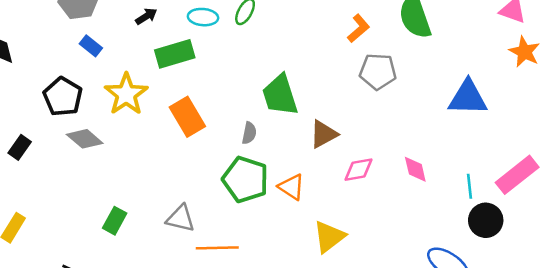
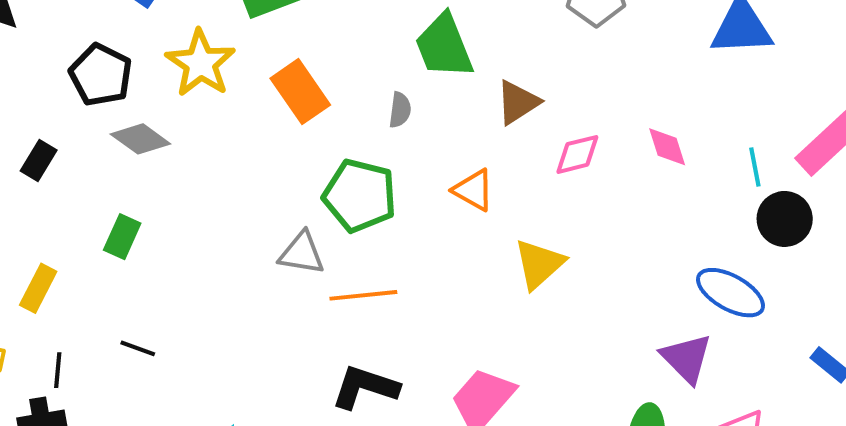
green pentagon: (245, 179) -> (360, 196), moved
green rectangle: (115, 221) -> (122, 237), moved

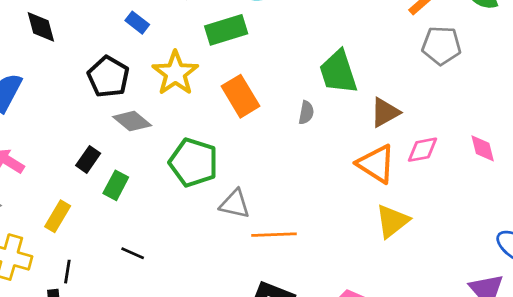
black rectangle: (39, 161) -> (88, 159), moved
orange triangle: (473, 190) -> (376, 164), moved, size x1.4
green pentagon: (360, 196) -> (193, 162), moved
black line: (138, 348) -> (133, 253), moved

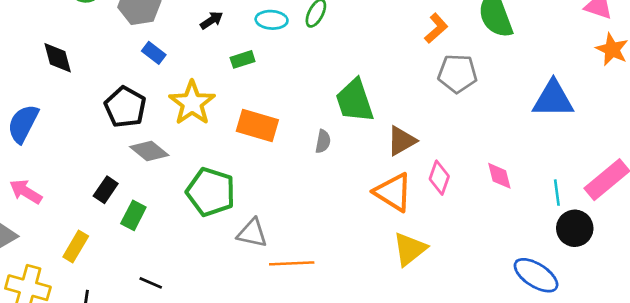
green rectangle: (226, 30) -> (243, 59), size x0.6
orange rectangle: (241, 96) -> (257, 126), turned -42
pink diamond: (422, 150) -> (439, 178), turned -60

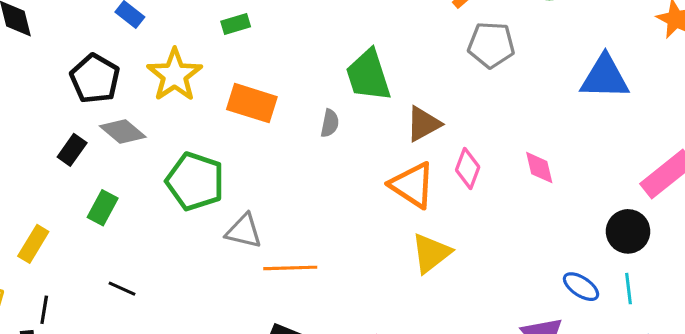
black rectangle: (106, 190) -> (72, 150), moved
cyan line: (557, 193) -> (628, 289), moved
blue ellipse: (536, 275) -> (581, 287), size x0.7

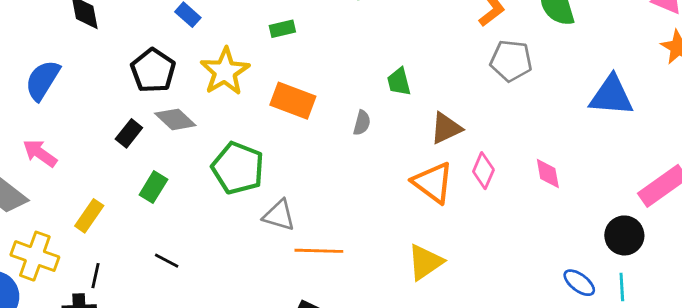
green trapezoid: (368, 75) -> (399, 82), size x0.6
yellow triangle: (431, 253) -> (425, 262), moved

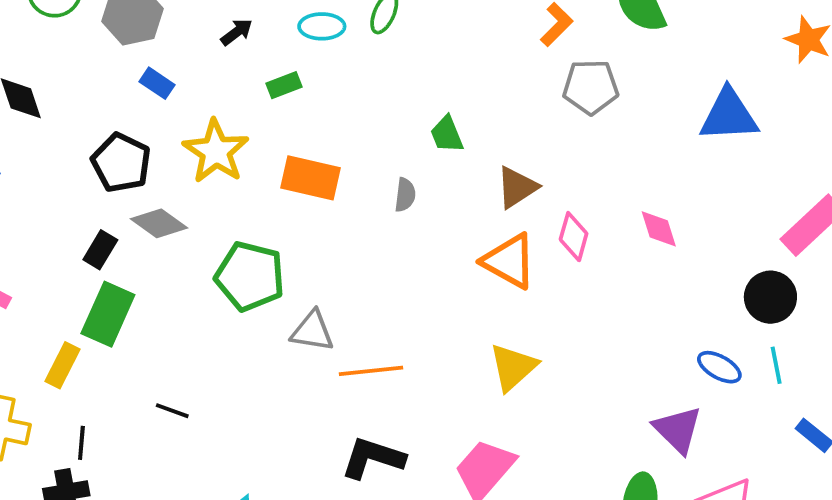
green rectangle: (153, 187) -> (108, 314), moved, size x1.5

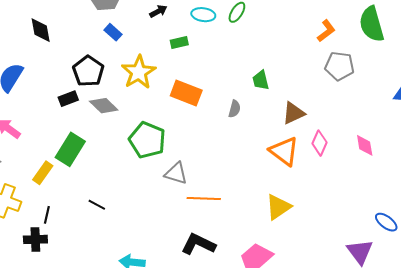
black rectangle: (100, 250) -> (68, 99), moved, turned 30

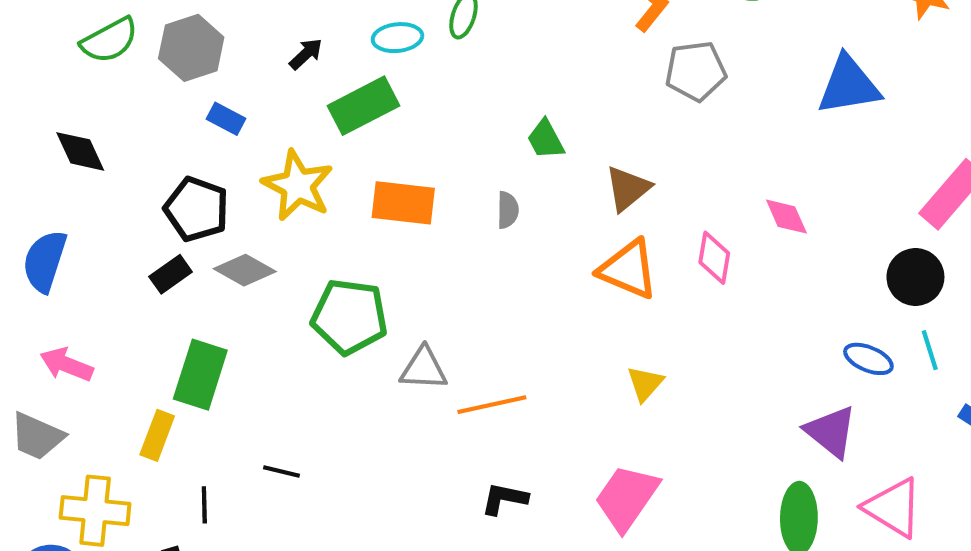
green rectangle: (179, 43) -> (363, 106), size x1.8
pink diamond: (320, 143) -> (714, 258), moved
yellow triangle: (278, 207) -> (645, 384), size x0.7
black line: (47, 215) -> (204, 505), moved
black L-shape: (198, 244) -> (504, 499), size x0.7

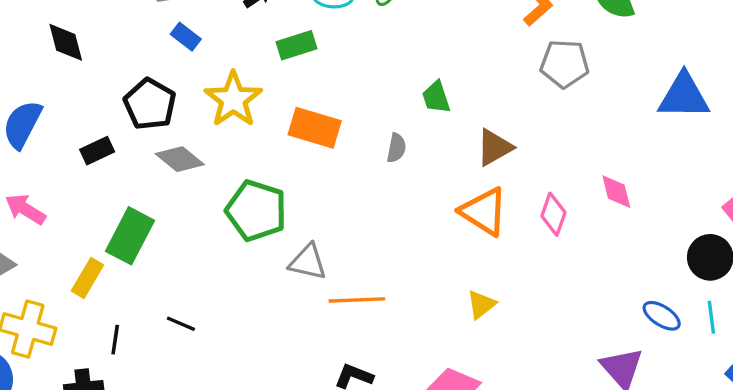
green rectangle: (363, 106) -> (297, 45), size x0.7
black rectangle: (171, 274) -> (97, 151), moved

